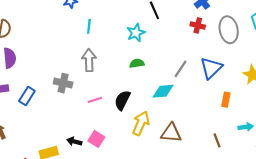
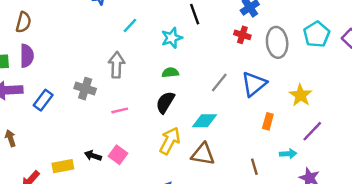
cyan line: (89, 26) -> (130, 26), moved, turned 32
cyan diamond: (163, 91) -> (205, 121), moved
black semicircle: (122, 100) -> (165, 102), moved

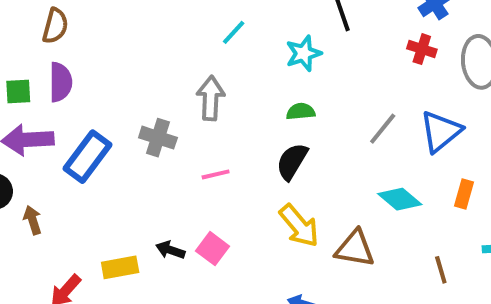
blue rectangle: (43, 100) -> (88, 157), size x1.4
cyan diamond: (205, 121) -> (400, 199), moved, turned 40
yellow arrow: (170, 141) -> (299, 226), turned 112

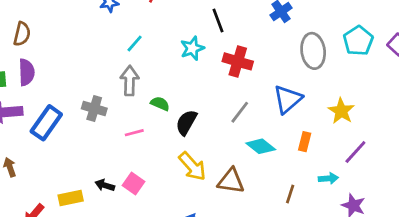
cyan line: (234, 32) -> (135, 44), moved
red cross: (422, 49) -> (238, 61), moved, size x1.5
green semicircle: (301, 111) -> (160, 104), moved, turned 30
gray line: (383, 129) -> (240, 112), moved
brown line: (441, 270) -> (290, 194), turned 36

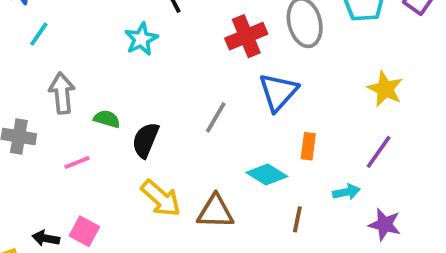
cyan line: (135, 44) -> (39, 34), moved
red cross: (238, 61) -> (246, 36), moved, turned -32
yellow star: (341, 111) -> (385, 89), moved
cyan diamond: (261, 146) -> (267, 175), moved

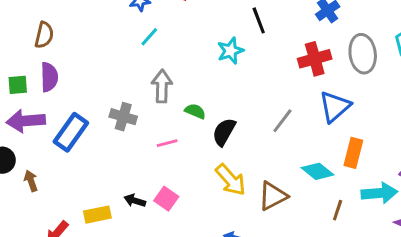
orange rectangle: (308, 146) -> (353, 153), size x1.4
cyan arrow: (346, 192) -> (379, 193), size x1.6
brown triangle: (215, 212) -> (273, 196), turned -36

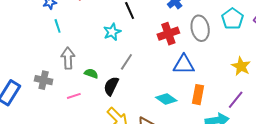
cyan line: (149, 37) -> (58, 26), turned -56
blue triangle: (335, 107) -> (184, 65), turned 45
gray line: (282, 121) -> (126, 62), moved
cyan diamond: (318, 171) -> (166, 99), moved

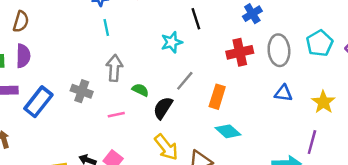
blue triangle: (184, 65) -> (283, 93), moved, size x0.7
orange rectangle: (198, 95) -> (217, 97), moved
purple line: (236, 100) -> (312, 142), turned -30

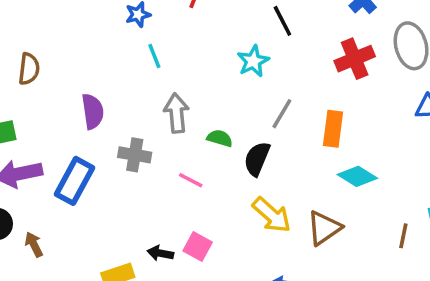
purple semicircle: (23, 56) -> (93, 111), moved
pink line: (116, 115) -> (191, 180), turned 49

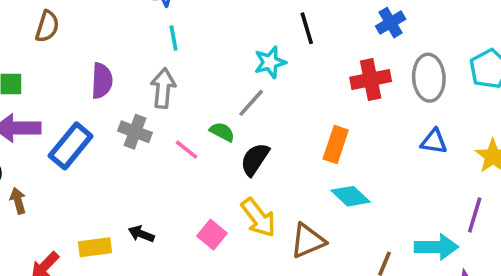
gray arrow: (176, 113) -> (163, 88), moved
gray line: (282, 114) -> (251, 103), moved
pink line: (191, 180) -> (186, 150), moved
pink square: (198, 246) -> (212, 235), moved

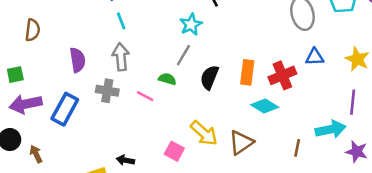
red cross: (371, 79) -> (282, 75), moved
black semicircle: (255, 159) -> (209, 77), moved

